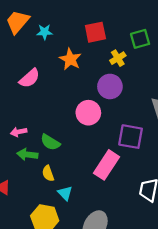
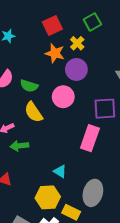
orange star: (70, 59) -> (55, 53), moved
green semicircle: (50, 142) -> (29, 86), moved
yellow semicircle: (48, 173) -> (33, 112), moved, size x1.5

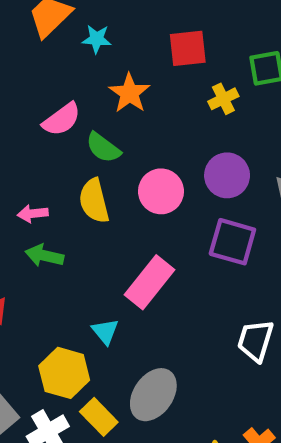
orange star: (55, 53) -> (129, 93), moved
purple circle: (76, 69) -> (227, 175), moved
pink rectangle: (90, 138) -> (150, 282), moved

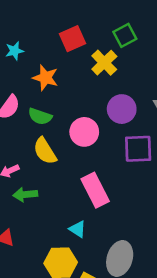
yellow cross: (223, 99) -> (104, 63), size x1.4
pink rectangle: (150, 282) -> (95, 190), turned -48

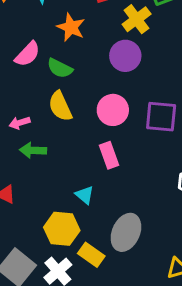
purple circle: (122, 109) -> (125, 56), moved
pink circle: (84, 132) -> (113, 110), moved
pink rectangle: (95, 190) -> (109, 155), size x0.7

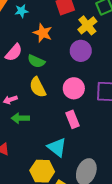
cyan triangle: (85, 195) -> (57, 147), size x1.5

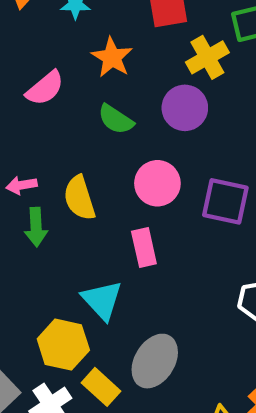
green semicircle: (36, 61) -> (116, 119), moved
yellow semicircle: (38, 87) -> (79, 198), moved
green arrow: (20, 118) -> (36, 227), turned -102

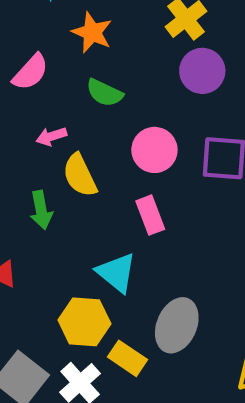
purple circle: (185, 108) -> (202, 71), moved
pink arrow: (22, 185) -> (51, 136), moved

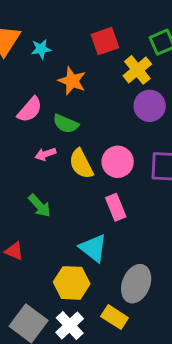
green semicircle: (104, 93) -> (66, 124), moved
yellow semicircle: (80, 175) -> (81, 164), moved
green arrow: (41, 210) -> (40, 206), turned -30
yellow rectangle: (127, 358) -> (115, 317), moved

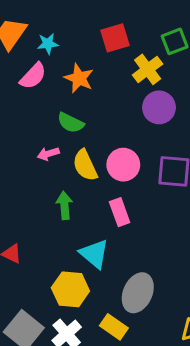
pink semicircle: (30, 110) -> (33, 76), moved
green arrow: (40, 206) -> (64, 205), moved, turned -145

